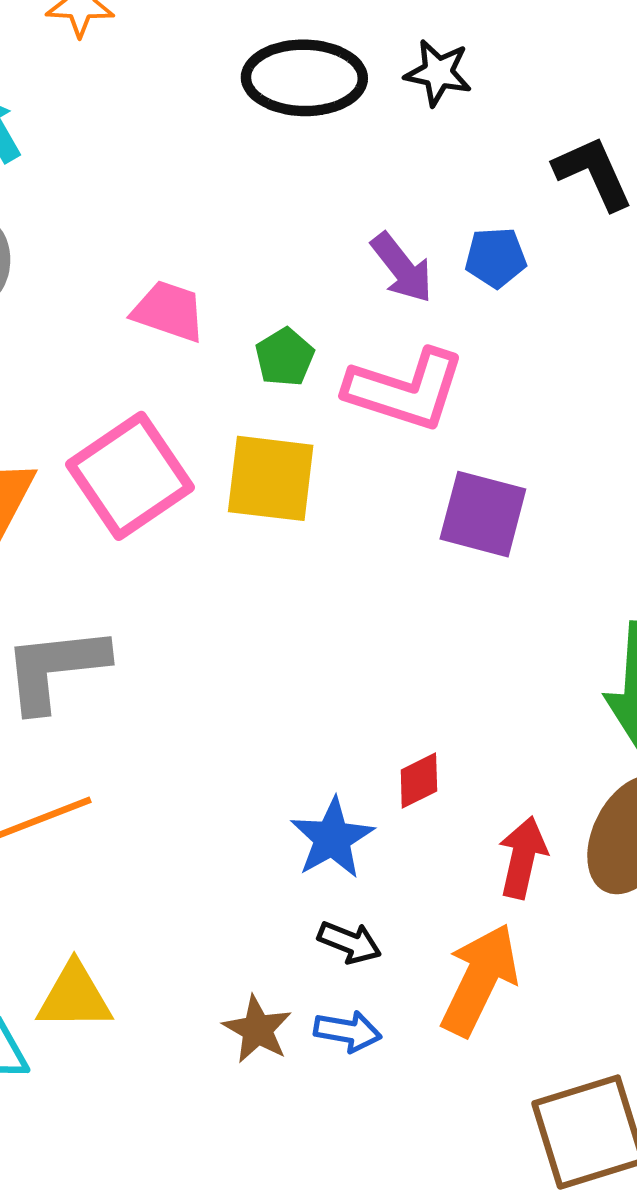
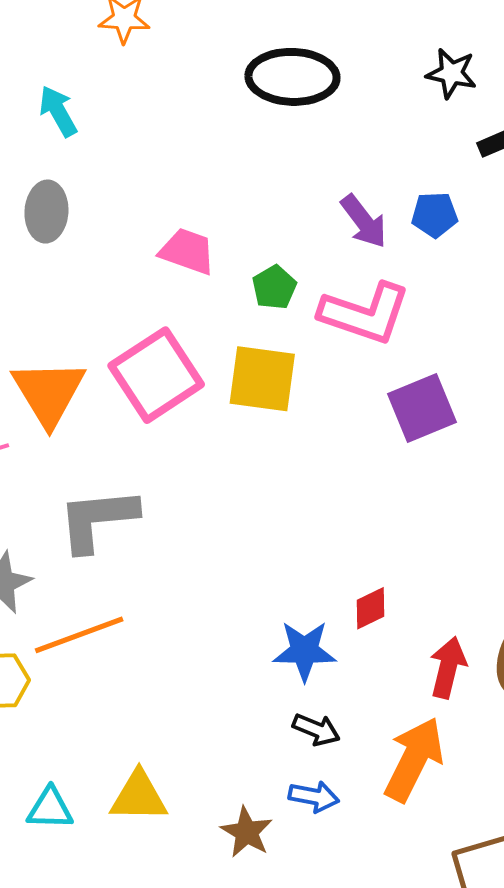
black star: (438, 73) -> (451, 73), moved
purple square: (483, 514) -> (422, 408), turned -38
blue star: (332, 838) -> (304, 651), turned 30
yellow triangle: (74, 997) -> (139, 797), moved
brown star: (257, 1029) -> (247, 832), moved

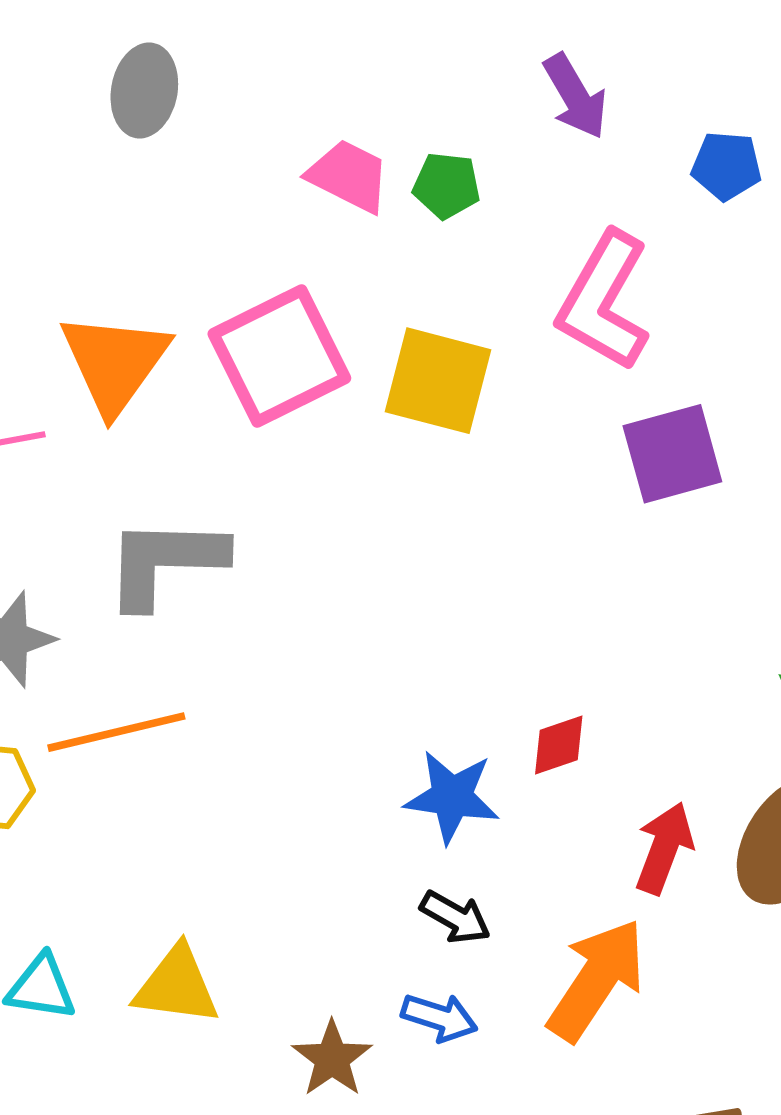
purple arrow: (364, 221) -> (575, 96), moved
green pentagon: (274, 287) -> (447, 185), moved, turned 30
pink L-shape: (365, 313) -> (604, 301), turned 94

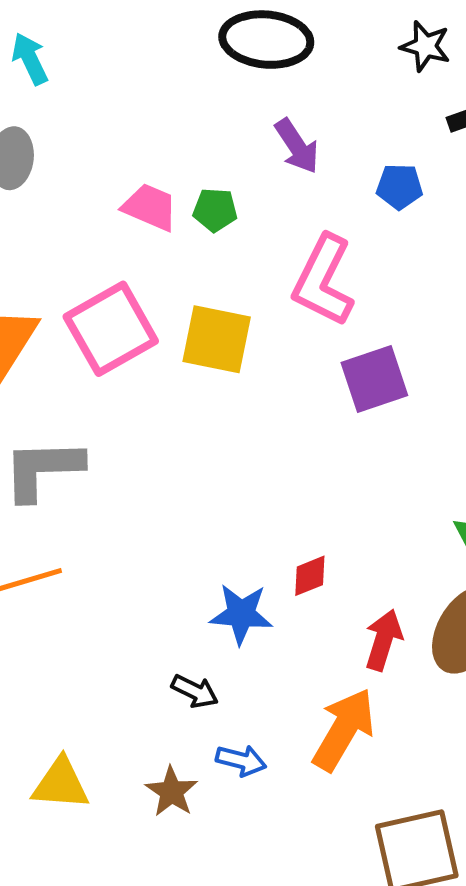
black arrow: (455, 917) -> (195, 691), moved
yellow triangle: (177, 986) -> (61, 784), moved

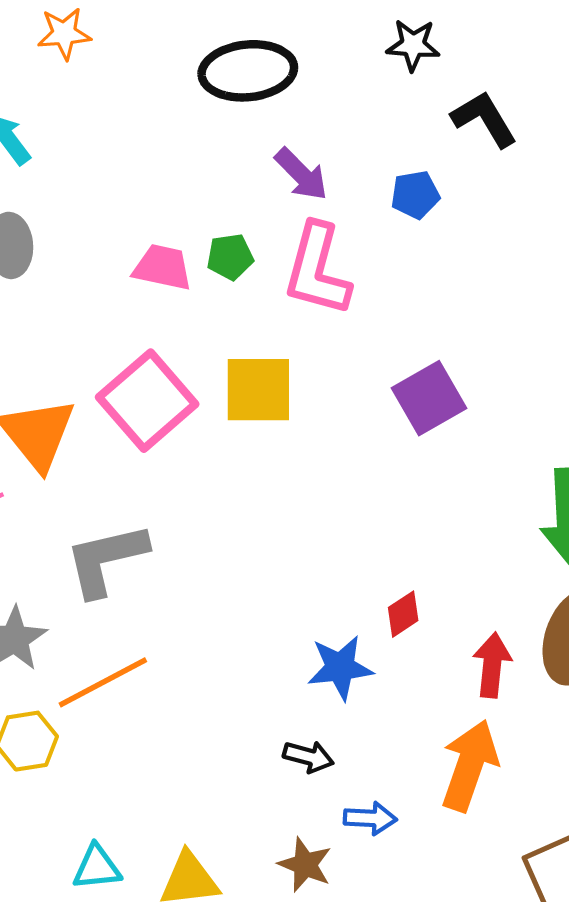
pink L-shape: (323, 281) -> (317, 270), moved

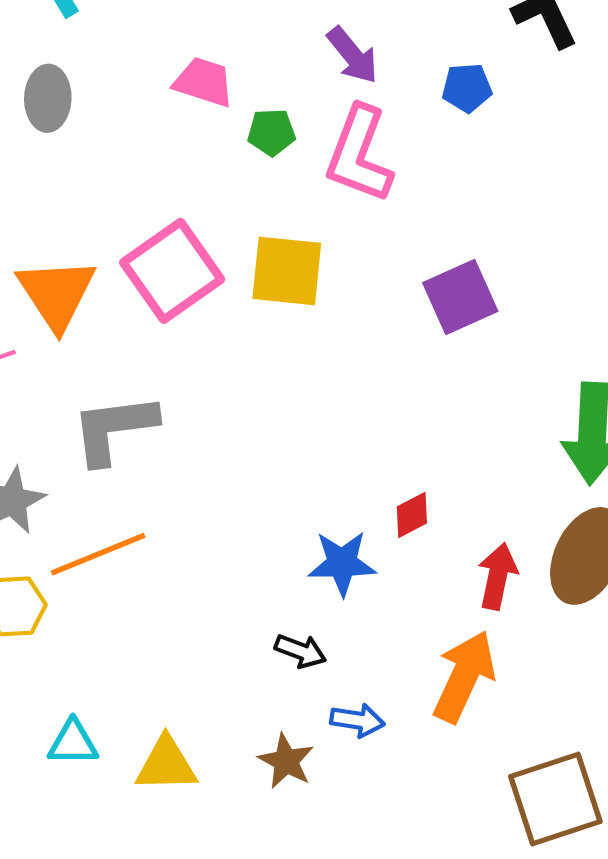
pink trapezoid: (163, 267) -> (204, 82), moved

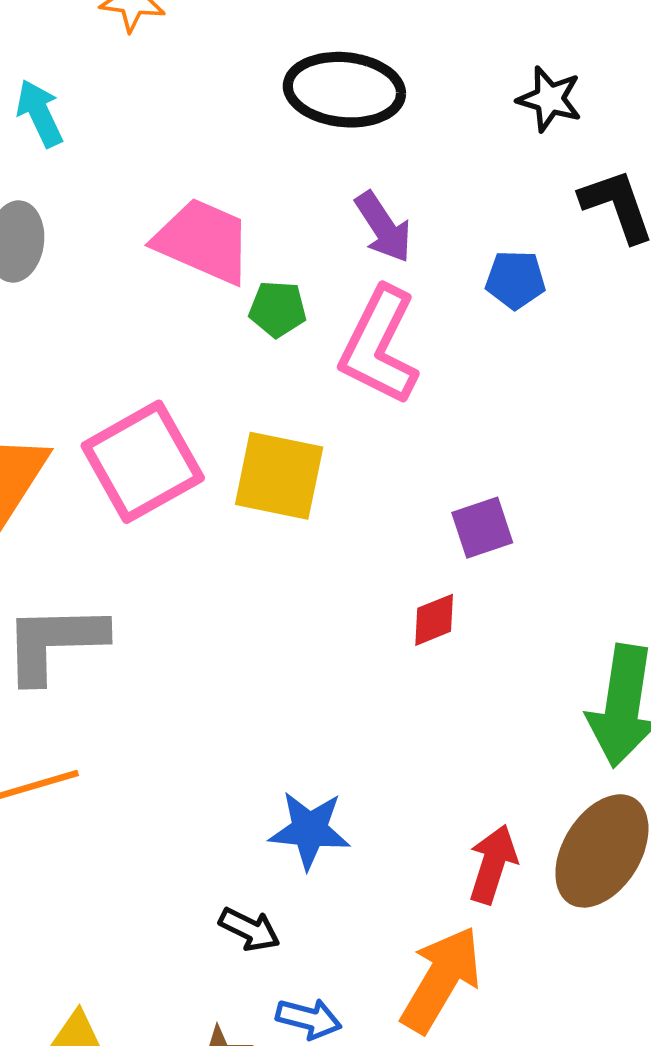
pink trapezoid: (204, 82) -> (203, 241), size x1.4
purple square: (460, 297) -> (482, 528), size x0.7
red diamond: (412, 515) -> (434, 620), moved

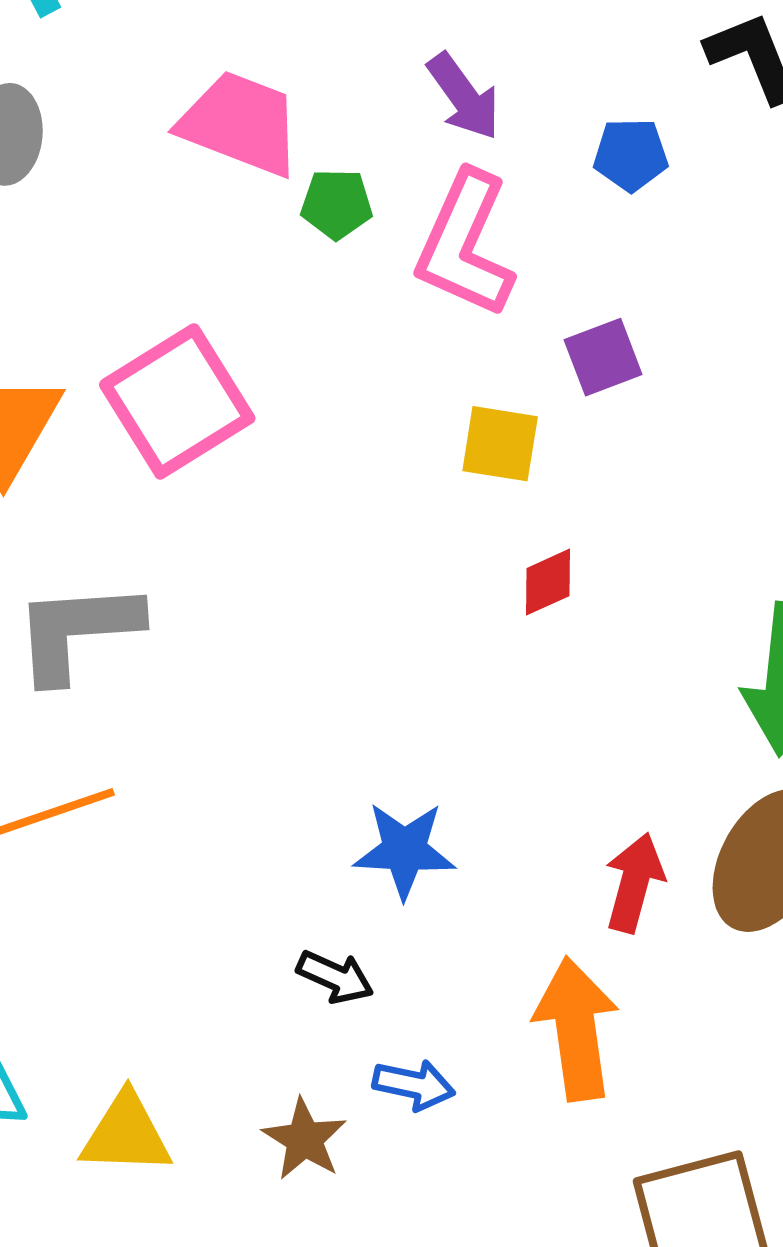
yellow square: (279, 476) -> (500, 444), moved, size x0.7
purple square: (482, 528) -> (603, 357), moved
orange arrow: (441, 979) -> (576, 1029), turned -36

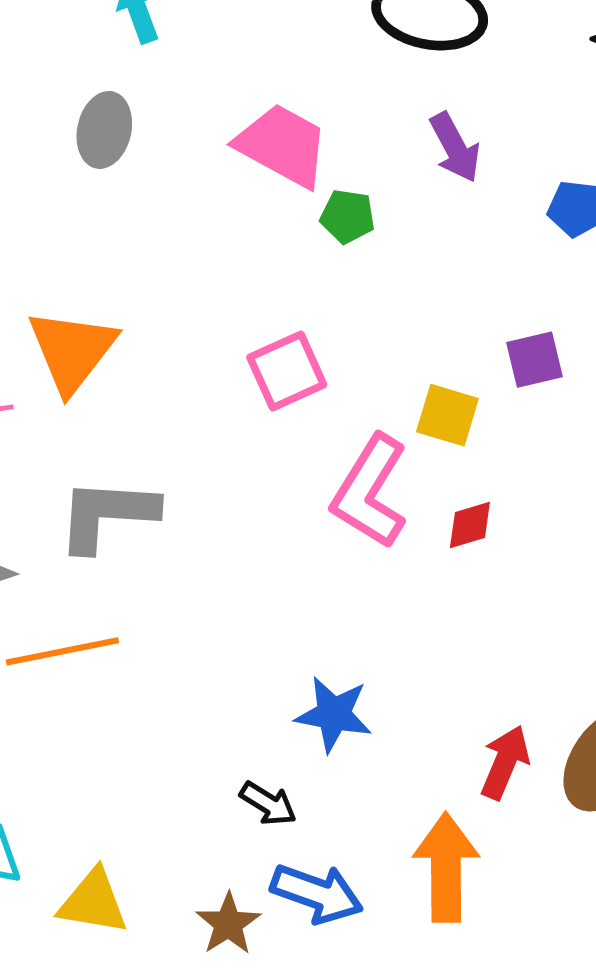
pink L-shape: (465, 244) -> (370, 492), moved
pink square: (177, 401) -> (287, 371), moved, size x0.7
blue arrow: (414, 1085) -> (317, 893), size x1.5

